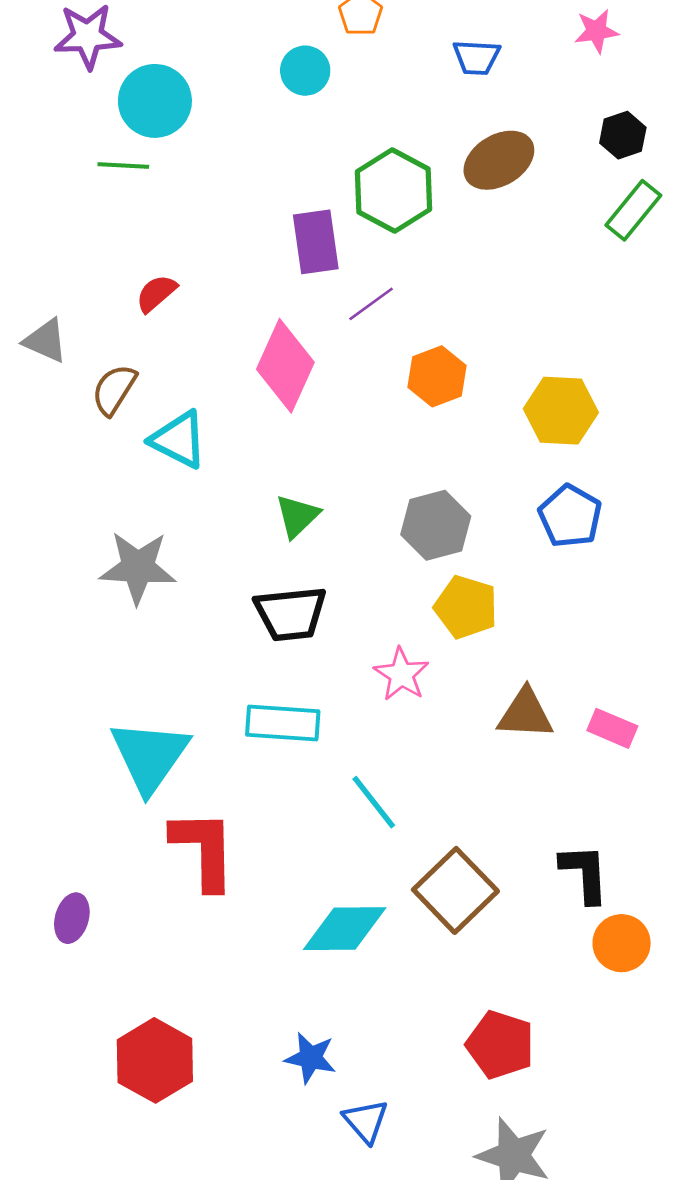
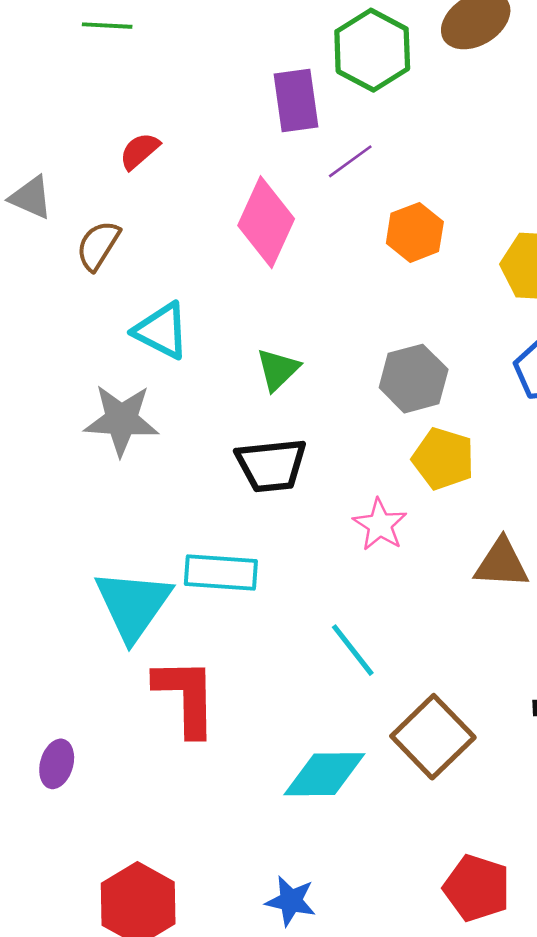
cyan triangle: (179, 440) -> (161, 331), moved
cyan rectangle: (283, 723) -> (221, 573), moved

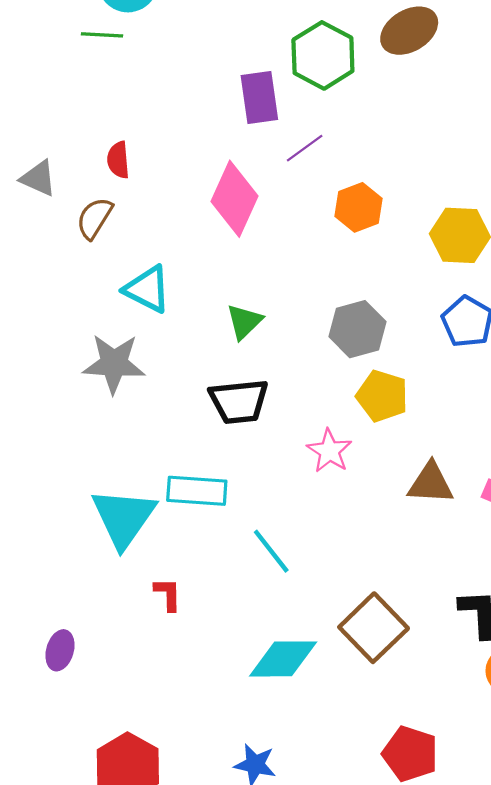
red semicircle: (139, 151) -> (118, 160), moved, turned -54
cyan line: (353, 650) -> (271, 551), moved
red L-shape: (186, 697) -> (168, 594), size x0.5

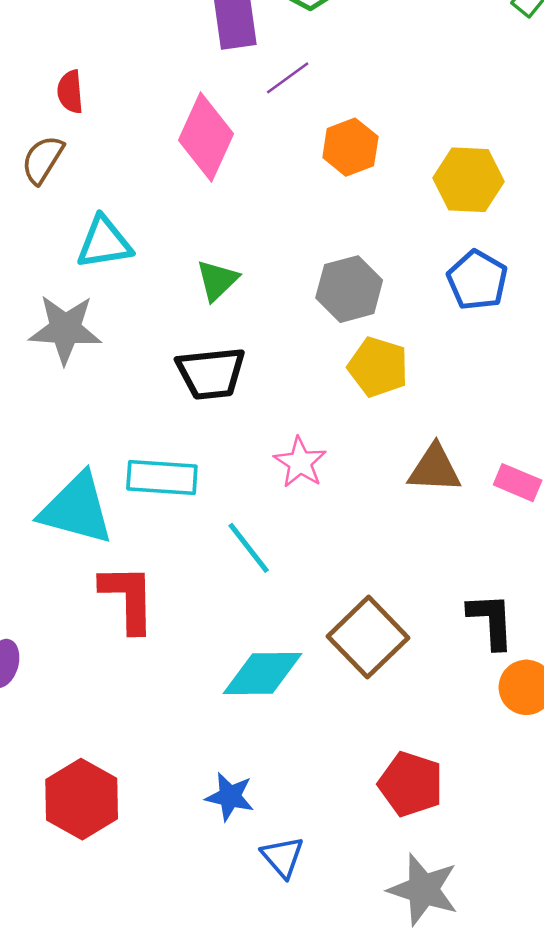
cyan triangle: (147, 289) -> (104, 243), turned -36
pink star: (329, 451) -> (300, 462), moved
cyan triangle: (124, 518) -> (77, 509), turned -50
red L-shape: (168, 594) -> (128, 598), size x1.8

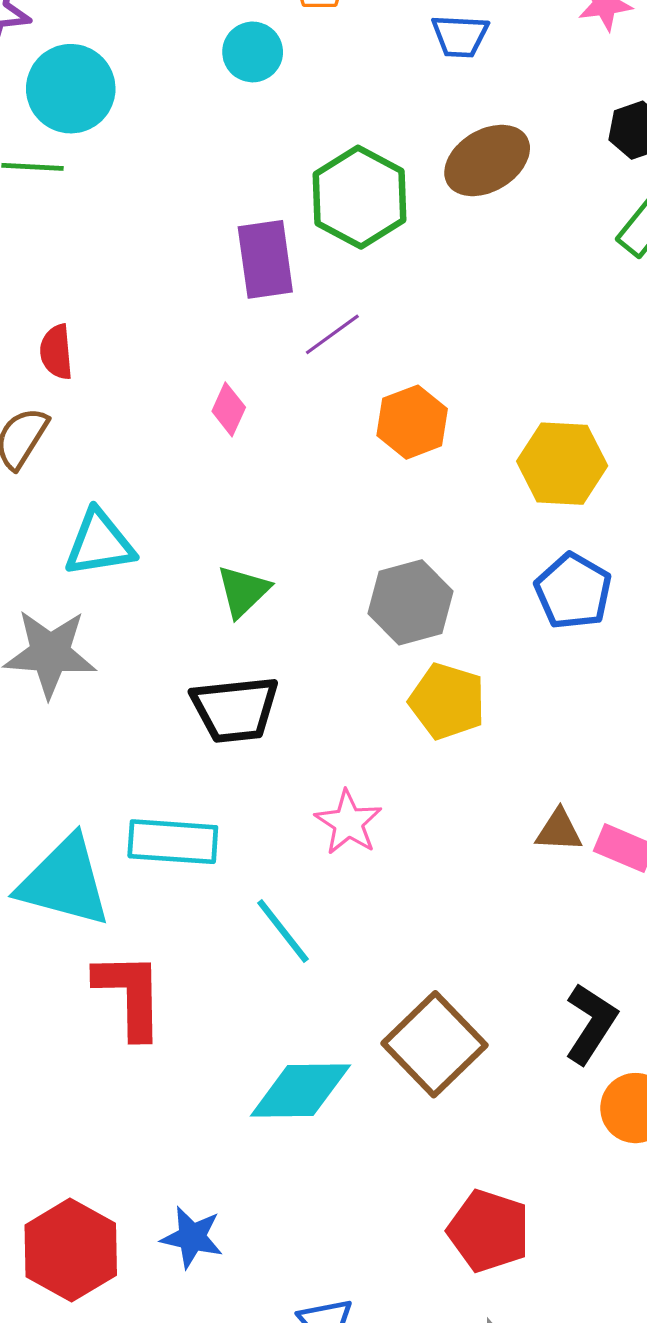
pink diamond: (206, 137) -> (229, 409), size x0.5
brown triangle: (435, 469) -> (559, 830), moved, size x0.7
black L-shape: (491, 621) -> (591, 1024), turned 36
blue star: (230, 797) -> (192, 1237), moved

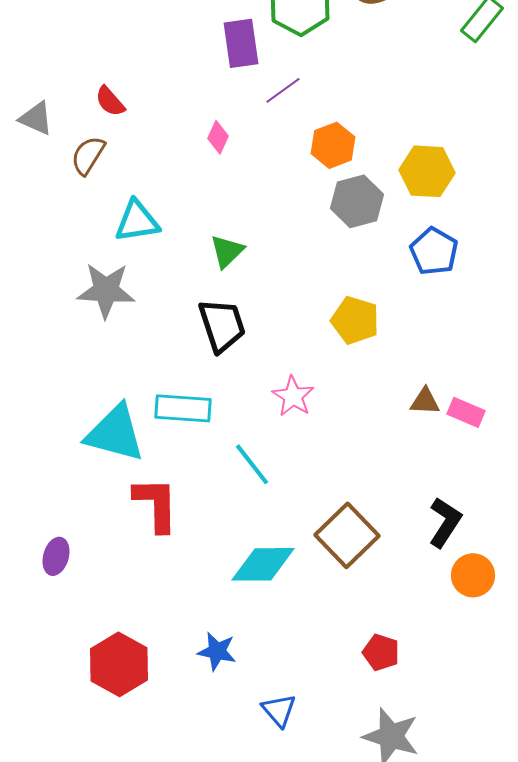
red semicircle: (56, 352) -> (110, 101), turned -36
gray hexagon: (411, 602) -> (357, 201), moved
black trapezoid: (235, 709) -> (222, 325), turned -102
red pentagon: (489, 1231) -> (381, 652), size x0.7
blue star: (192, 1237) -> (217, 651), moved

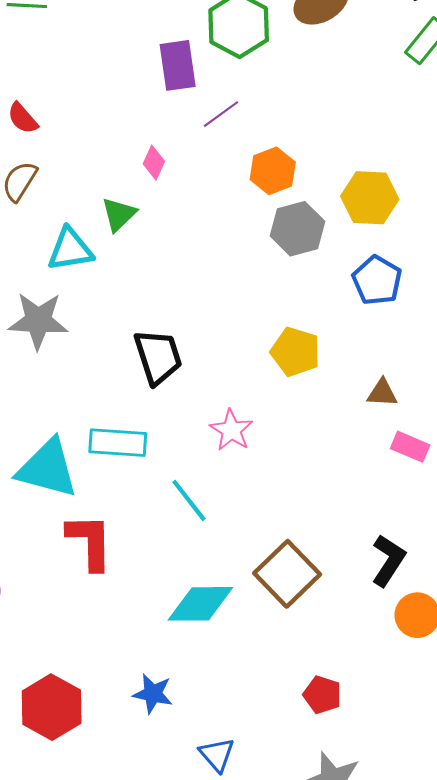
red semicircle: (110, 101) -> (23, 118), moved
green triangle: (227, 251) -> (119, 214), moved
brown triangle: (425, 401) -> (382, 393), moved

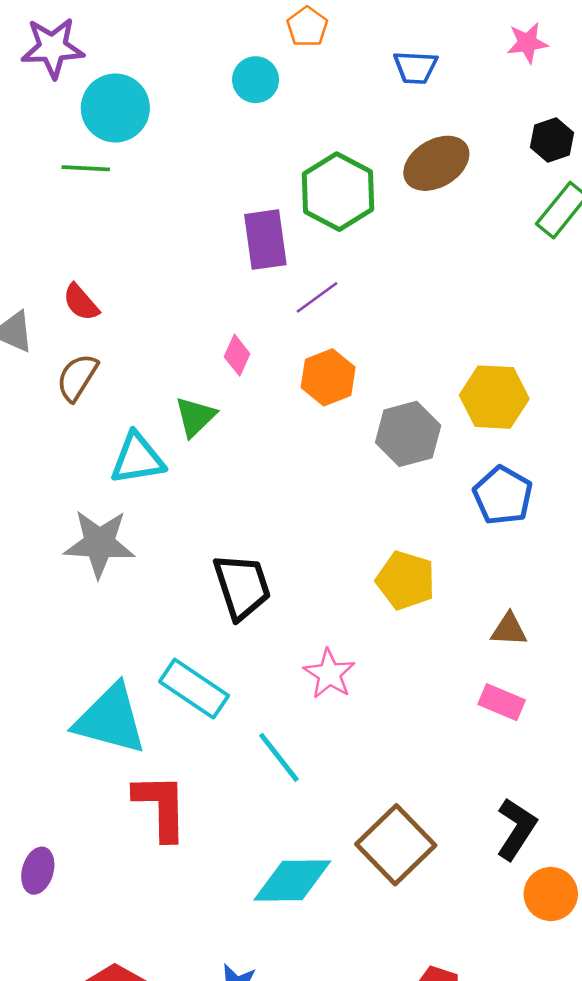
orange hexagon: (273, 171) -> (328, 377), moved
cyan rectangle: (118, 443) -> (194, 689), turned 30
pink rectangle: (410, 447) -> (502, 702), moved

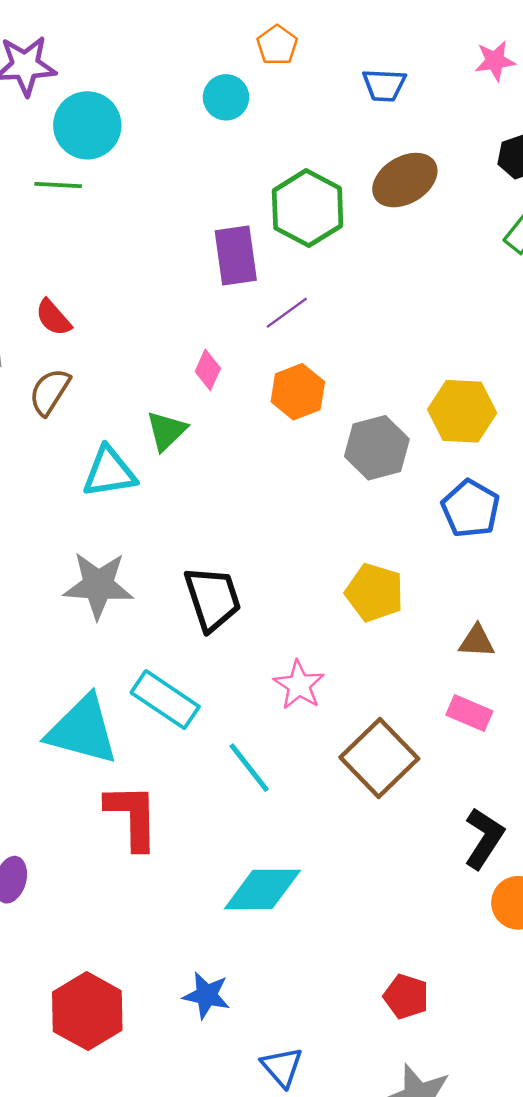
gray star: (99, 543) -> (98, 585), moved
brown square: (396, 845) -> (379, 758), moved

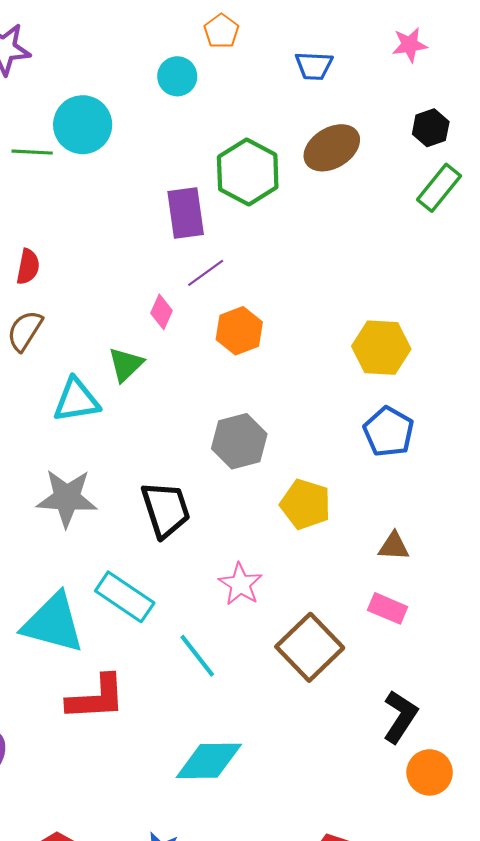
cyan circle: (87, 125) -> (83, 125), moved
purple line: (287, 313) -> (206, 273), moved
red semicircle: (53, 318) -> (28, 267), turned -128
gray hexagon: (377, 448) -> (239, 441), moved
red L-shape: (132, 816) -> (96, 698), turned 88

